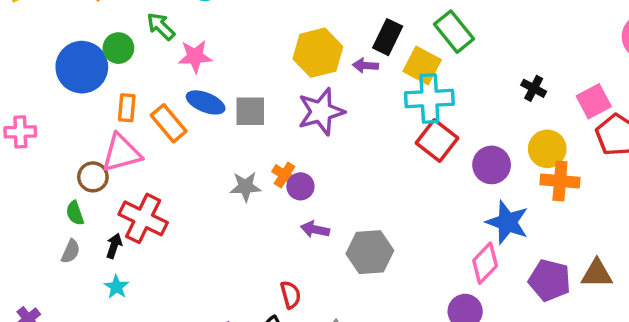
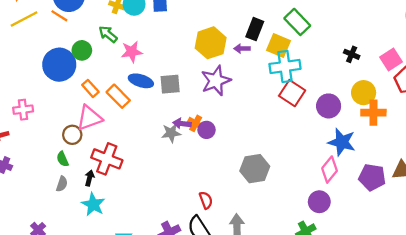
orange rectangle: (127, 108) -> (90, 88), turned -42
purple arrow: (315, 229) -> (182, 124), moved
cyan star: (116, 287) -> (93, 204), size x1.5

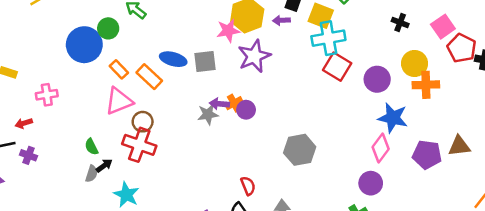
pink star: (132, 52) -> (228, 31), moved
orange cross: (196, 123) -> (234, 103), turned 35
brown circle: (72, 135) -> (143, 122), moved
black arrow: (90, 178) -> (104, 166), moved, turned 42

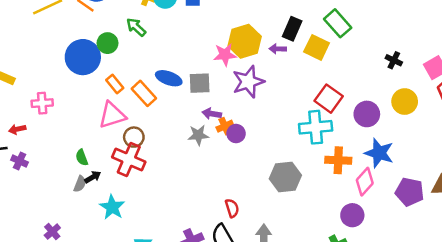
cyan cross: (328, 38) -> (316, 127), moved
orange cross: (426, 85) -> (338, 160), moved
purple arrow: (219, 104) -> (212, 114), moved

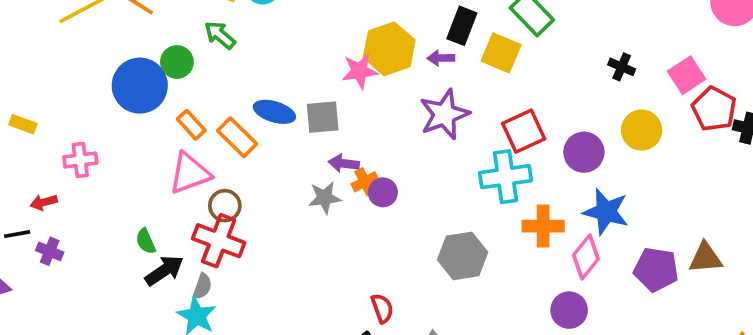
purple star: (248, 82) -> (444, 114), moved
red square: (329, 99) -> (524, 131), turned 32
black arrow: (93, 177) -> (164, 271), size x1.5
gray semicircle: (80, 184) -> (202, 286), moved

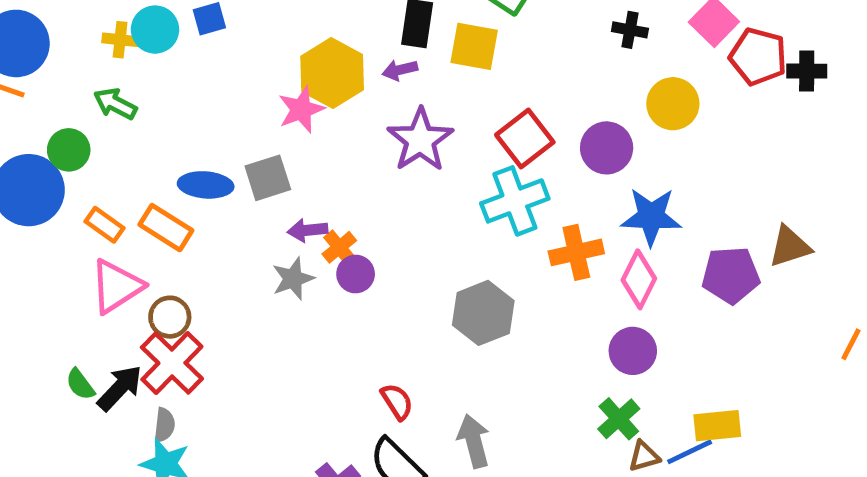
purple circle: (383, 192) -> (356, 274), moved
red cross: (219, 241) -> (172, 363), turned 36
black arrow: (164, 271) -> (120, 388), moved

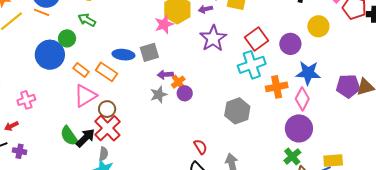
purple pentagon: (731, 275) -> (348, 86), moved
purple circle: (633, 351) -> (299, 128), size x1.4
green semicircle: (80, 384) -> (69, 136), size x1.5

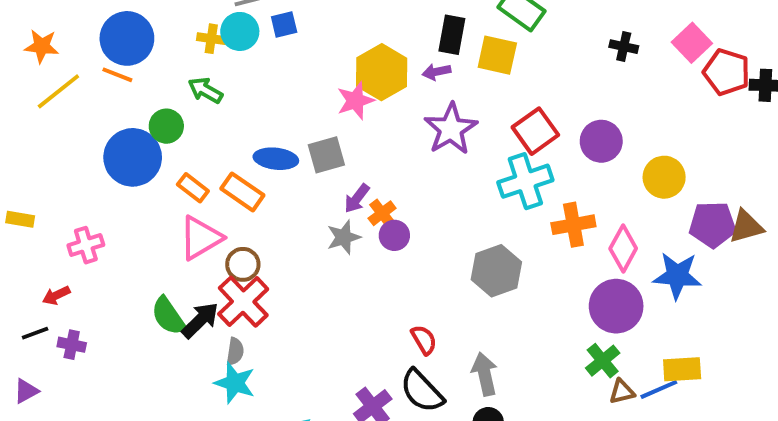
yellow circle: (318, 26) -> (664, 177), moved
blue star: (308, 73) -> (677, 276), moved
purple arrow: (165, 75) -> (357, 198), turned -49

